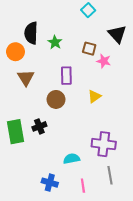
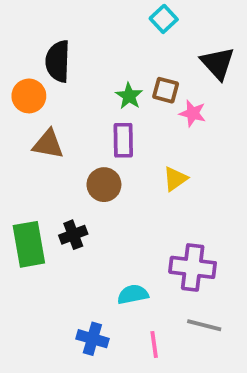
green star: (55, 42) -> (129, 96), moved
brown triangle: (26, 78) -> (48, 144), turned -48
gray line: (110, 175) -> (204, 325), turned -66

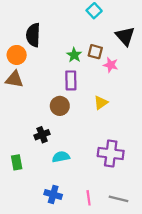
brown triangle: (48, 144) -> (14, 79), moved
green rectangle: (29, 244) -> (17, 162), moved, size x0.6
cyan semicircle: (133, 294) -> (61, 157), moved
gray line: (204, 325) -> (118, 199), moved

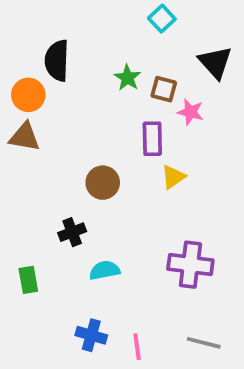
green star: (74, 55) -> (127, 78), moved
purple rectangle: (71, 80) -> (152, 139), moved
pink line: (89, 198) -> (137, 347), moved

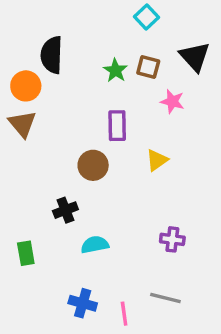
brown square: (164, 89) -> (148, 67), moved
brown triangle: (24, 137) -> (22, 124), turned 40
purple rectangle: (152, 139) -> (117, 126), moved
purple cross: (190, 265) -> (172, 239), size x0.6
gray line: (204, 343) -> (165, 298), moved

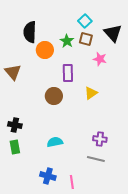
cyan square: (146, 17) -> (85, 21), moved
orange circle: (26, 86) -> (45, 50), moved
black cross: (65, 210) -> (15, 125), moved, turned 32
gray line: (165, 298) -> (96, 159), moved

